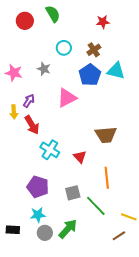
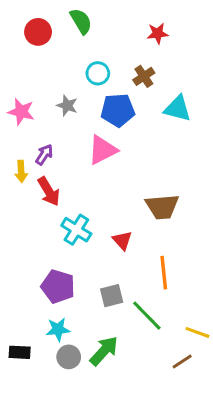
blue pentagon: (90, 75) -> (118, 110), moved, turned 30

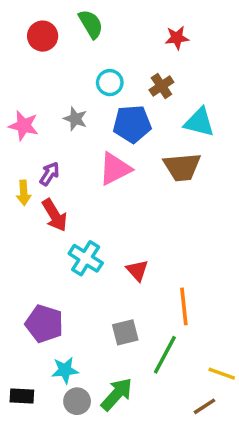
brown trapezoid: (162, 207) -> (182, 167), moved
purple pentagon: (58, 286) -> (44, 324), moved
green line: (147, 316) -> (165, 355), turned 72

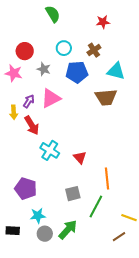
red circle: (43, 36) -> (25, 51), moved
pink triangle: (115, 169) -> (51, 98), moved

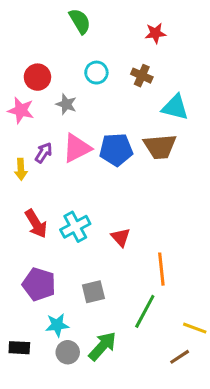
brown cross: (94, 50) -> (142, 76), turned -32
blue pentagon: (77, 72) -> (116, 150), moved
red arrow: (32, 125) -> (36, 224), moved
cyan cross: (50, 150) -> (75, 227), turned 30
gray square: (73, 194) -> (93, 292), moved

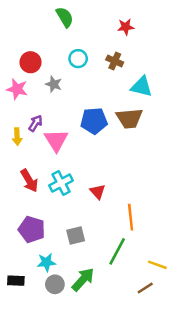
pink triangle: (77, 148) -> (56, 140), moved, turned -35

